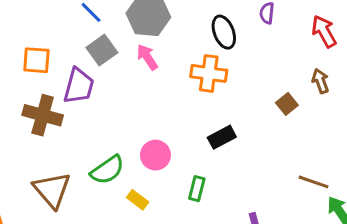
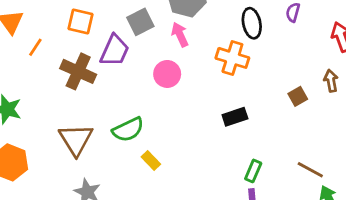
pink circle: (155, 155) -> (167, 74), moved
green rectangle: (197, 189) -> (253, 171), moved

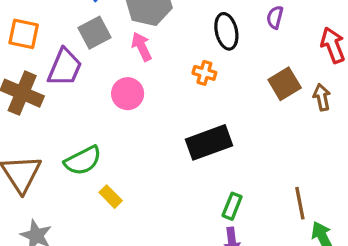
orange cross: (232, 58) -> (204, 73), size x0.6
brown square: (298, 96) -> (285, 84), moved, size x1.4
black rectangle: (235, 117) -> (209, 142), size x1.5
brown line: (310, 170) -> (300, 203), turned 52

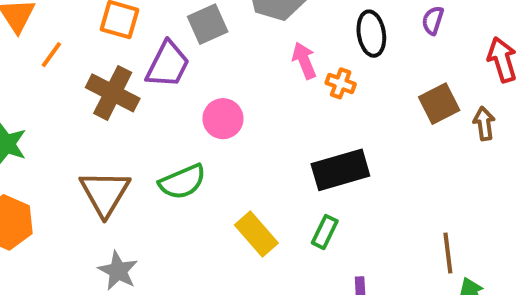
pink arrow: (142, 47) -> (304, 60), moved
pink circle: (128, 94) -> (223, 119), moved
yellow rectangle: (111, 197) -> (256, 234), moved, size x1.5
green rectangle: (232, 206) -> (325, 232), moved

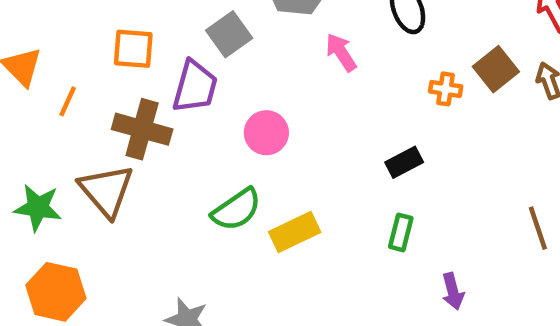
orange cross: (341, 83) -> (446, 89), moved
black rectangle: (340, 170) -> (404, 162), size x0.6
brown triangle: (105, 193) -> (106, 191), moved
yellow rectangle: (256, 234) -> (295, 232), moved, turned -63

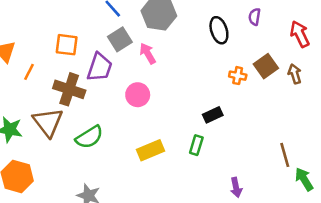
pink arrow: (341, 52) -> (148, 53), moved
green semicircle: (236, 210) -> (89, 137), moved
green rectangle: (401, 232) -> (196, 145), moved

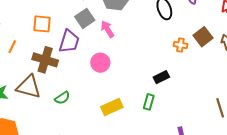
brown triangle: (48, 122) -> (29, 87), turned -36
green semicircle: (89, 137) -> (62, 98), size x0.7

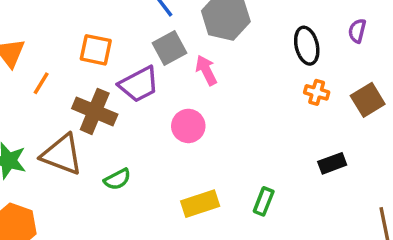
purple trapezoid: (69, 41) -> (139, 84), turned 40
orange cross: (180, 45) -> (317, 92), moved
black rectangle: (161, 77) -> (332, 163), moved

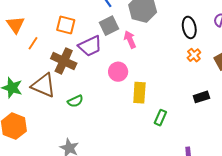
orange cross: (317, 92) -> (194, 55), turned 32
yellow rectangle: (200, 204) -> (139, 93), moved, turned -70

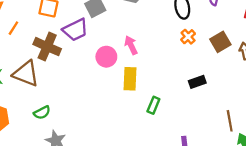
pink arrow: (130, 39) -> (131, 45), moved
green semicircle: (75, 101) -> (42, 113), moved

